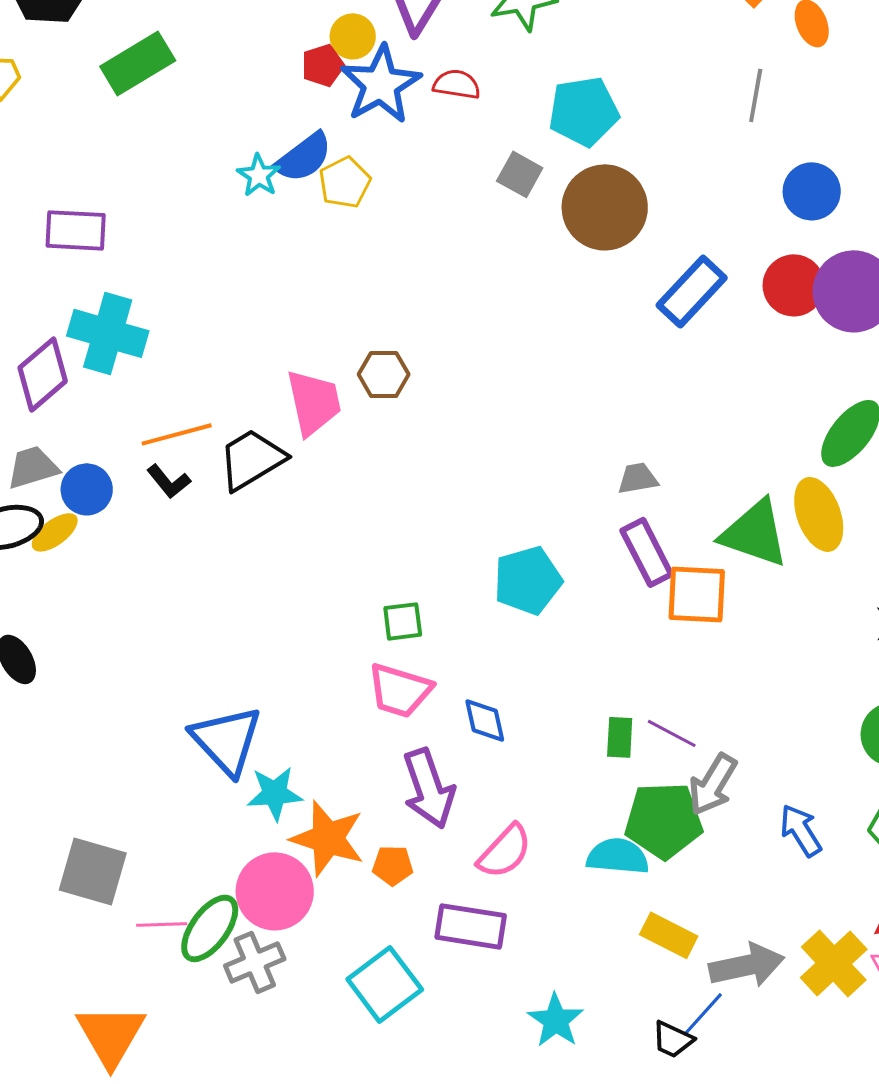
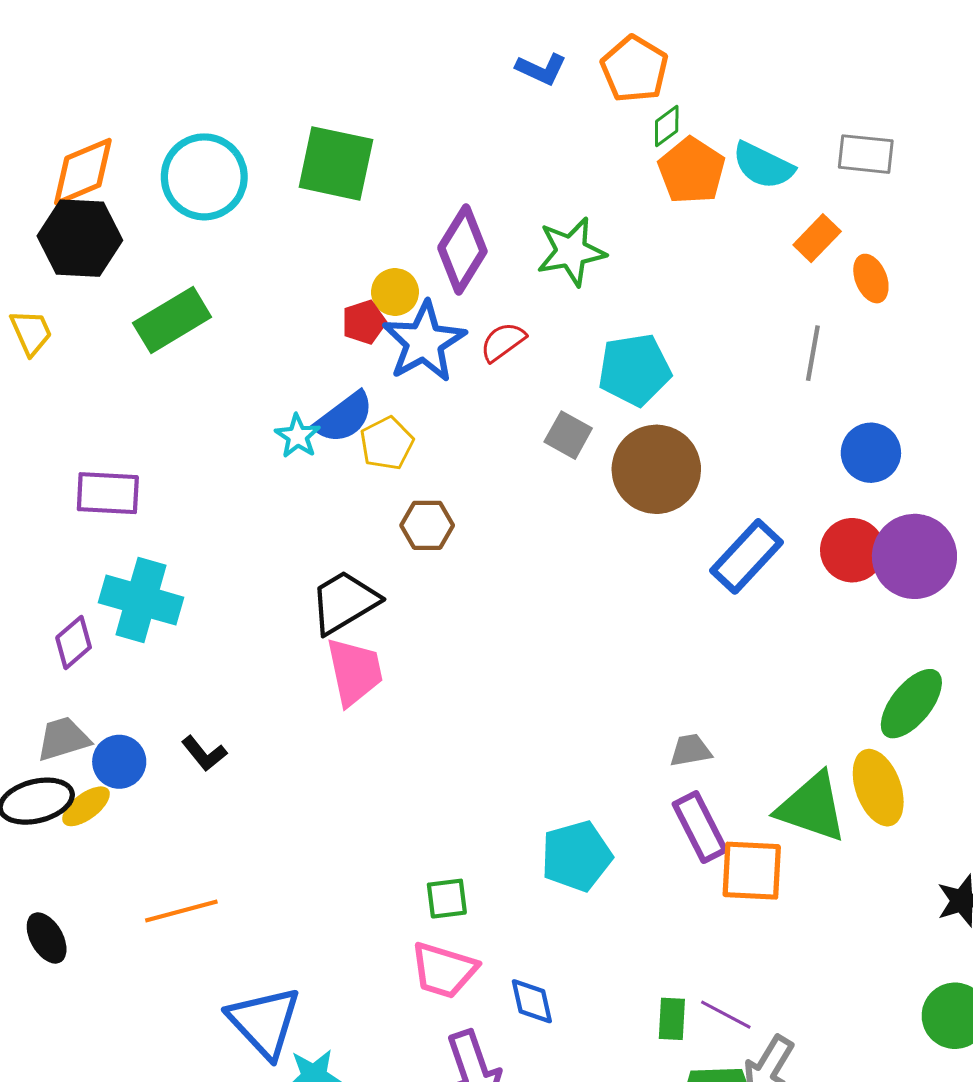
red semicircle: (457, 84) -> (503, 342), turned -45
purple diamond: (43, 374) -> (74, 642), size x0.7
brown hexagon: (384, 374) -> (427, 525), moved
orange line: (177, 434) -> (181, 911), moved
black trapezoid: (252, 459) -> (344, 602), moved

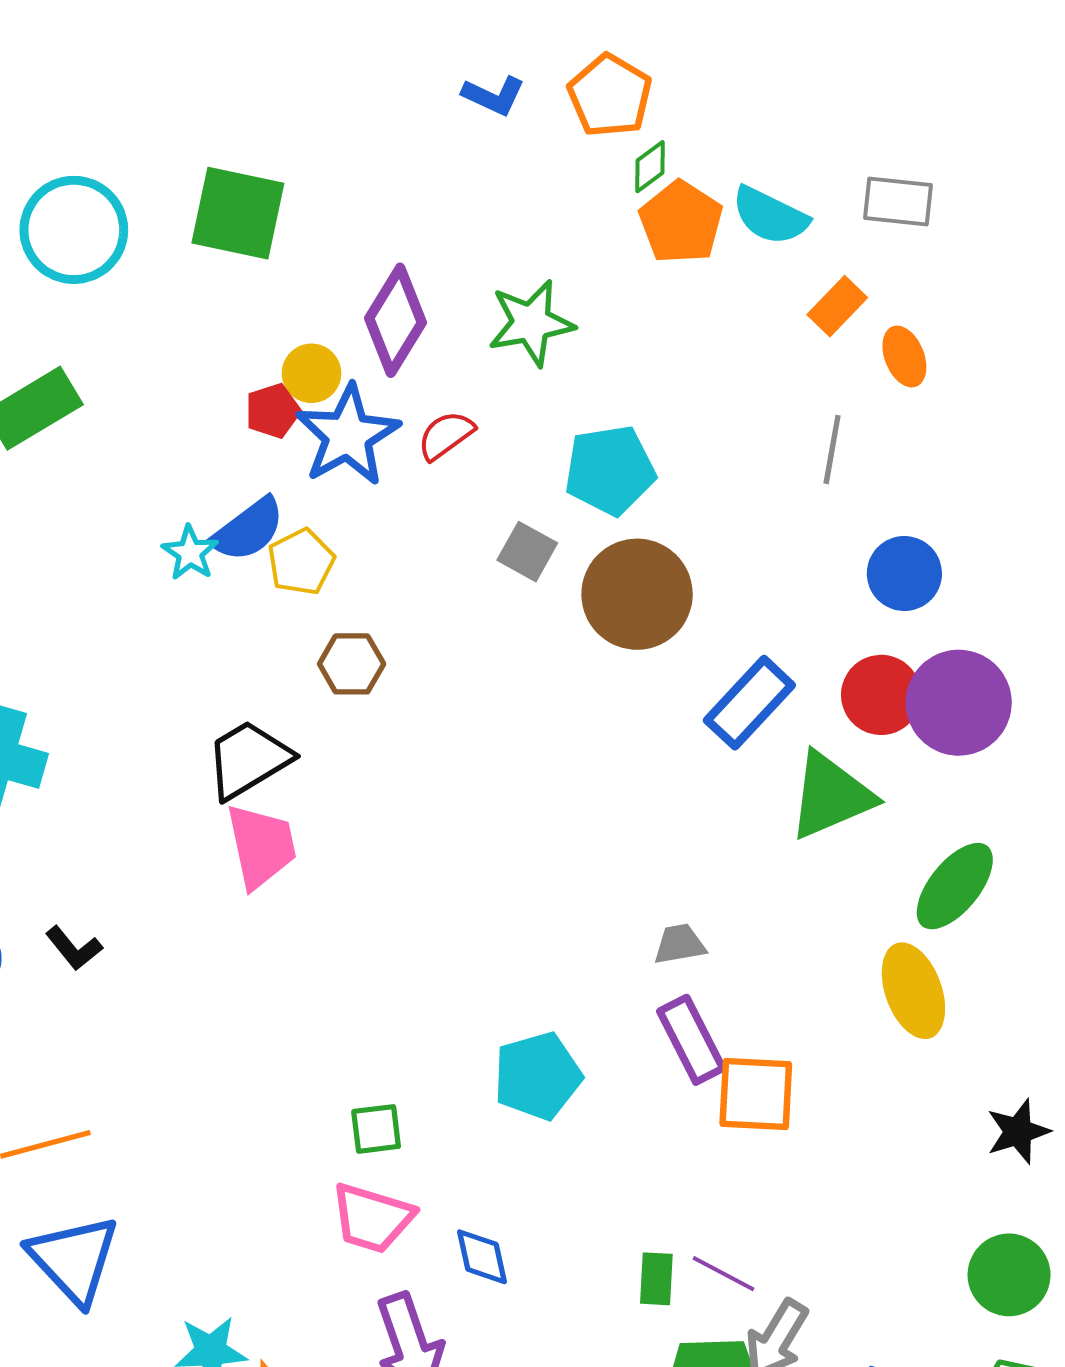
green triangle: (812, 807) -> (831, 796), moved, turned -42
blue triangle: (264, 1022) -> (74, 1259), moved

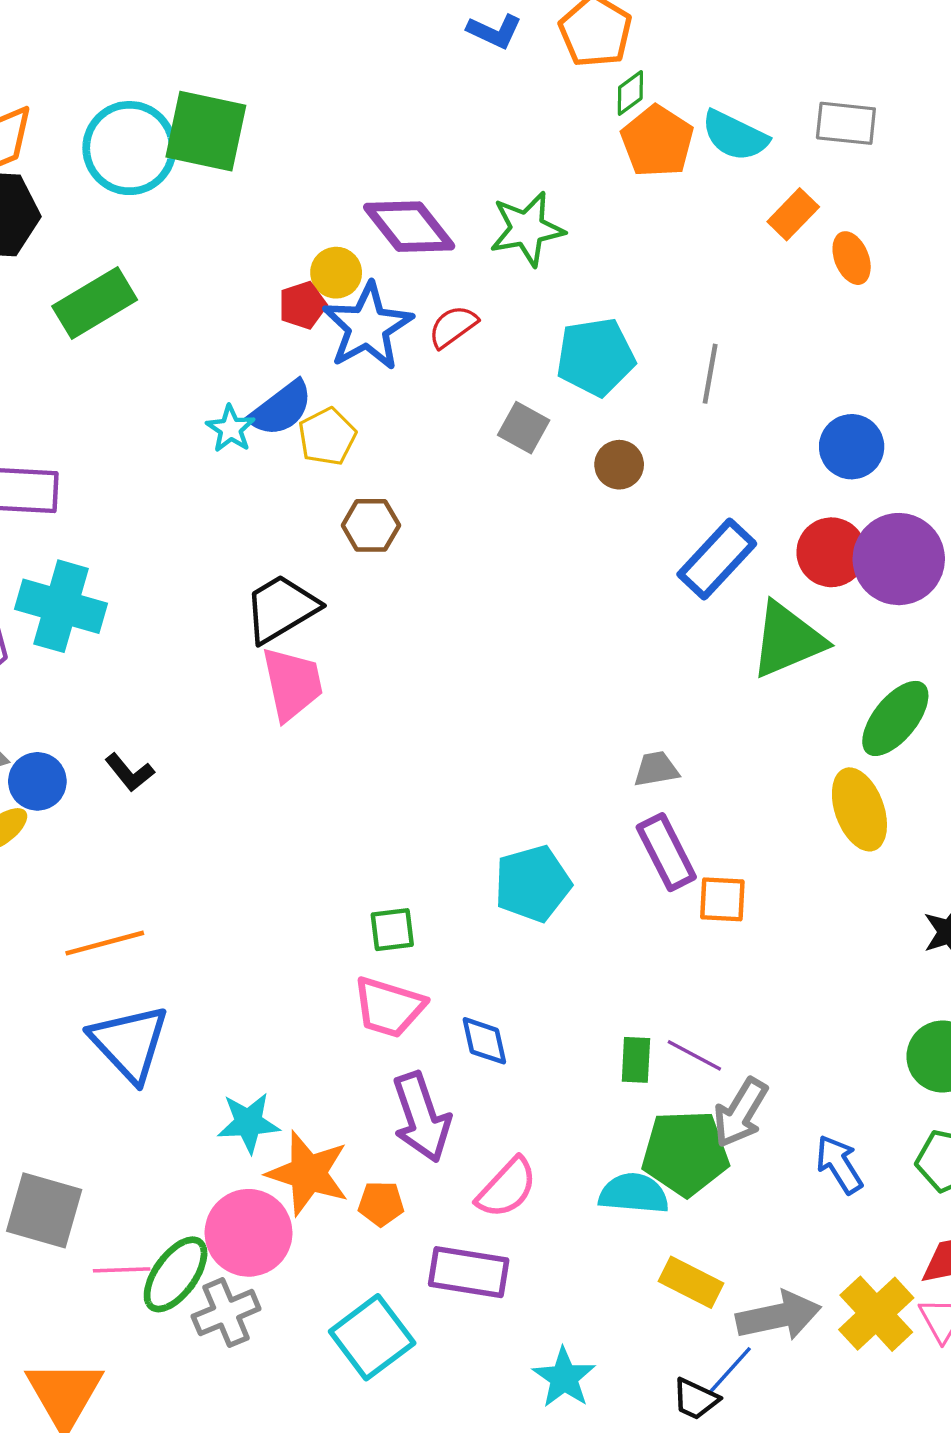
green square: (238, 213) -> (206, 131), moved
purple diamond: (395, 320) -> (409, 227), turned -70
gray line: (832, 450) -> (710, 374), moved
brown circle: (637, 594) -> (619, 465), size x0.5
orange square: (756, 1094) -> (722, 899), size x0.7

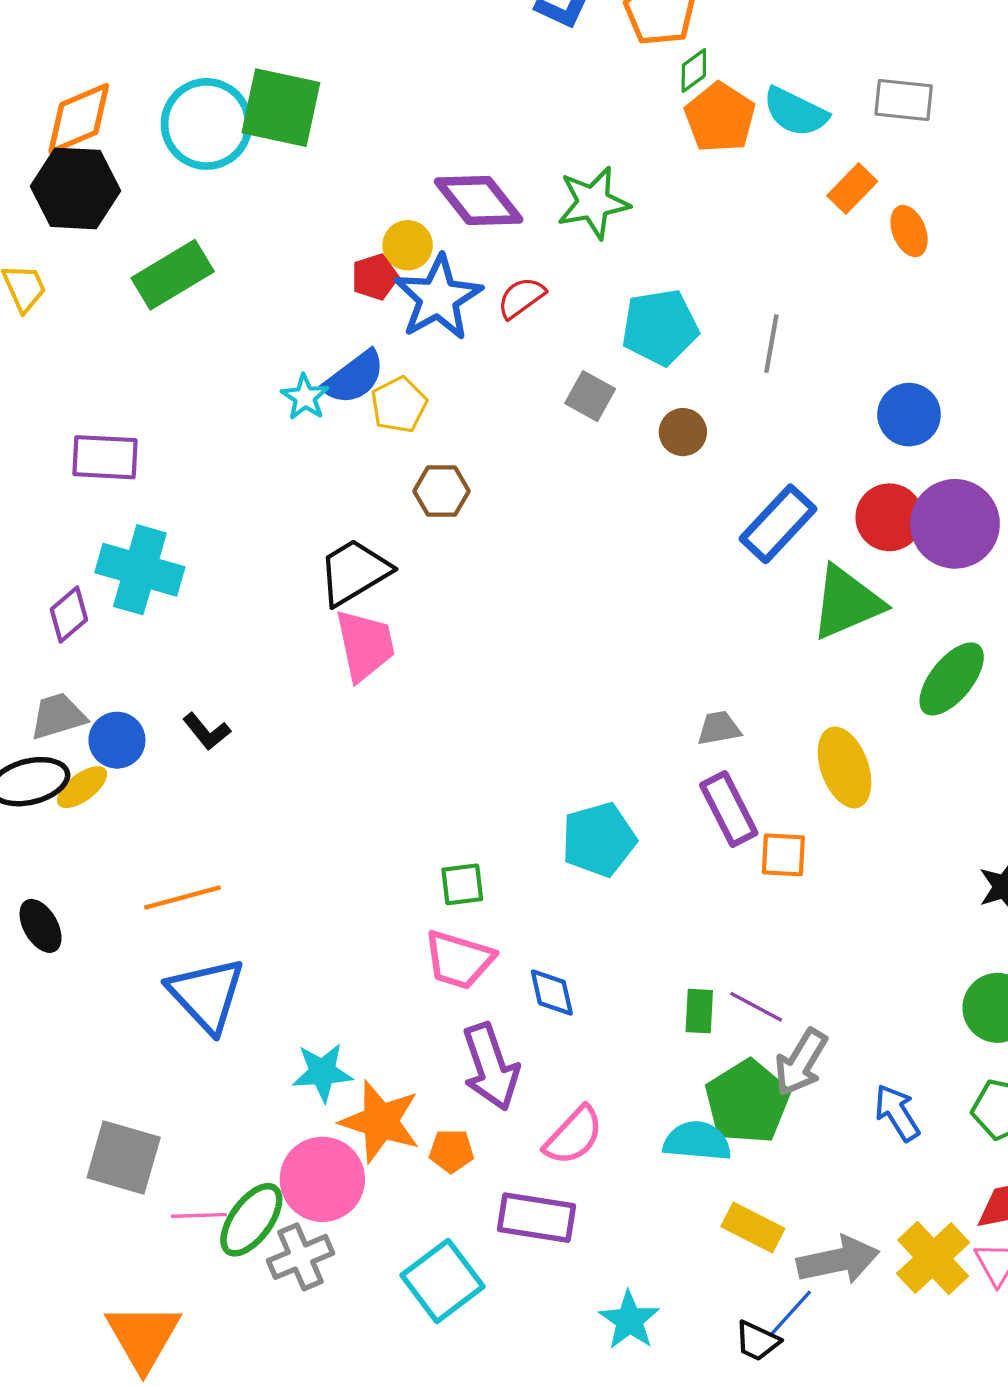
yellow ellipse: (859, 809) -> (845, 767), moved
green pentagon: (685, 1153) -> (747, 1102), turned -30

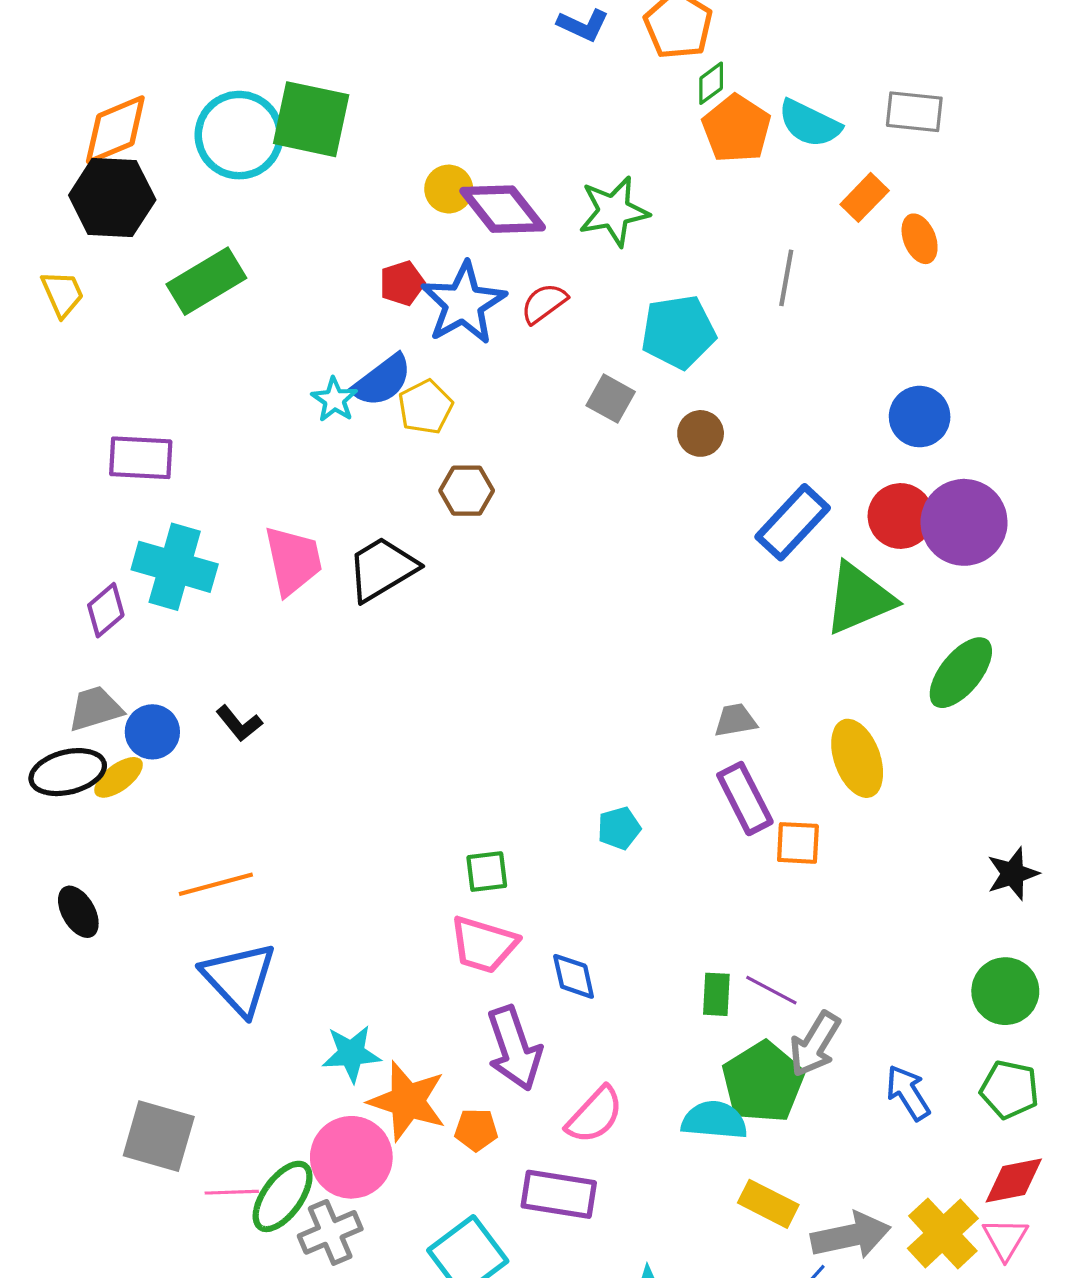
yellow circle: (408, 245) -> (449, 189), moved
gray line: (771, 344) -> (786, 278), moved
pink trapezoid: (365, 645) -> (293, 560), moved
cyan pentagon: (599, 840) -> (619, 828), size x0.6

